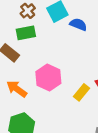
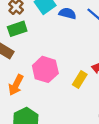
orange arrow: (17, 89) -> (16, 85), turned -90

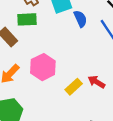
blue semicircle: (67, 13) -> (80, 19), turned 35

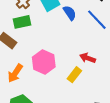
red arrow: (96, 82) -> (88, 58), moved

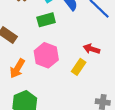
green rectangle: (22, 22) -> (46, 20), moved

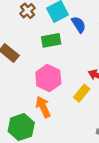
orange arrow: (17, 68) -> (43, 107), moved, turned 120

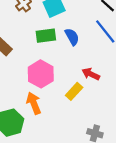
blue semicircle: (79, 25) -> (72, 37), moved

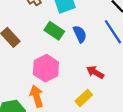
green rectangle: (46, 36) -> (54, 31), turned 36
yellow rectangle: (74, 91) -> (84, 98), moved

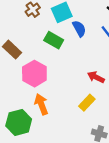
blue semicircle: (80, 34) -> (79, 29), moved
pink hexagon: (46, 68) -> (34, 74), moved

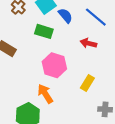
pink hexagon: (34, 74) -> (54, 65), moved
red arrow: (96, 77) -> (88, 43), moved

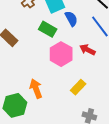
pink hexagon: (54, 65) -> (61, 54), moved

